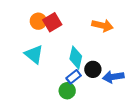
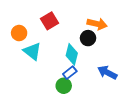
orange circle: (38, 21) -> (19, 33), moved
black circle: (93, 69) -> (88, 38), moved
blue arrow: (113, 77) -> (107, 73), turned 36

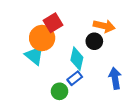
orange circle: (19, 33) -> (42, 38), moved, size x1.5
blue arrow: (107, 73) -> (115, 78), turned 54
green circle: (64, 86) -> (59, 91), moved

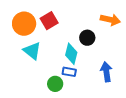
orange arrow: (104, 26) -> (110, 20), moved
orange circle: (42, 38) -> (24, 24), moved
blue rectangle: (75, 78) -> (69, 72), turned 48

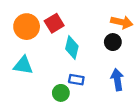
black circle: (87, 38) -> (113, 42), moved
cyan triangle: (32, 51) -> (23, 65), moved, turned -30
cyan diamond: (71, 54) -> (72, 48), moved

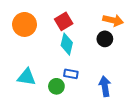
red square: (54, 23) -> (64, 21), moved
cyan triangle: (23, 65) -> (27, 77), moved
blue arrow: (117, 80) -> (105, 86), moved

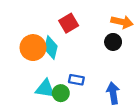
orange circle: (24, 24) -> (33, 48), moved
cyan diamond: (67, 44) -> (51, 48), moved
cyan triangle: (27, 77) -> (45, 89), moved

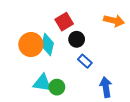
black circle: (113, 42) -> (77, 39), moved
blue rectangle: (76, 80) -> (85, 61), moved, turned 32

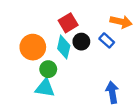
cyan diamond: (48, 44) -> (64, 47), moved
blue rectangle: (85, 61) -> (107, 40), moved
green circle: (57, 87) -> (48, 69), moved

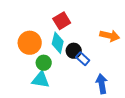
orange arrow: (121, 22) -> (110, 36), moved
blue rectangle: (107, 40) -> (83, 59), moved
black circle: (81, 42) -> (74, 51), moved

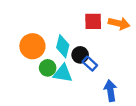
red square: (62, 21) -> (93, 21), moved, turned 30
orange arrow: (110, 36) -> (119, 23), moved
cyan triangle: (41, 80) -> (63, 73), moved

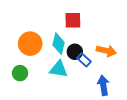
red square: (93, 21) -> (73, 20), moved
orange arrow: (119, 23) -> (106, 51), moved
green circle: (48, 68) -> (20, 73), moved

